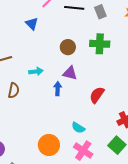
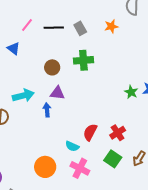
cyan arrow: (36, 71) -> (23, 95), size x1.5
red semicircle: (97, 95) -> (90, 132), moved

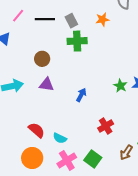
green cross: (83, 60) -> (77, 41), moved
blue arrow: (47, 110) -> (81, 95), moved, turned 32
red semicircle: (90, 132) -> (37, 130), moved, turned 102
green square: (113, 159) -> (93, 159), moved
pink cross: (80, 168) -> (67, 160), turned 30

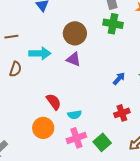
brown circle: (42, 59) -> (75, 33), size x1.5
blue arrow: (81, 95) -> (119, 79), moved
cyan semicircle: (60, 138) -> (75, 115), turned -48

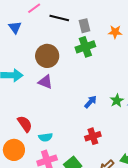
green cross: (113, 24) -> (85, 47), turned -30

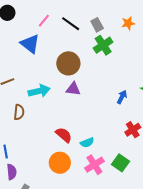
black line: (59, 18) -> (71, 24), turned 36
blue triangle: (15, 27) -> (30, 44), size x1.5

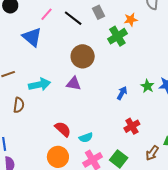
gray rectangle: (97, 25) -> (99, 12), moved
green cross: (103, 45) -> (117, 36), moved
brown circle: (68, 63) -> (83, 56), moved

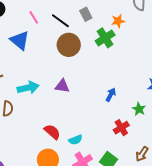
pink line: (46, 14) -> (34, 17), turned -72
brown circle: (83, 56) -> (69, 45), moved
green star: (147, 86) -> (139, 109), moved

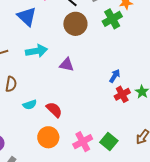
cyan arrow: (28, 88) -> (36, 51), moved
red cross: (121, 128) -> (122, 94), moved
cyan semicircle: (76, 140) -> (30, 105), moved

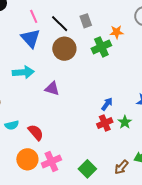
blue triangle: (27, 17) -> (31, 38), moved
blue arrow: (115, 76) -> (107, 104), moved
pink cross: (83, 142) -> (51, 162), moved

